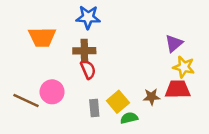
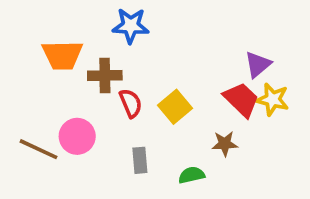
brown cross: (84, 51) -> (105, 75), moved
red trapezoid: (178, 89) -> (241, 99), moved, turned 45
yellow square: (118, 102) -> (175, 107), moved

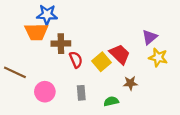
blue star: (131, 26) -> (47, 15), moved
red trapezoid: (241, 99) -> (120, 54), moved
pink circle: (77, 136) -> (45, 92), moved
brown line: (38, 149) -> (15, 72), moved

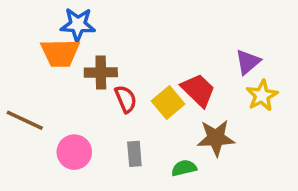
yellow star: (158, 57) -> (262, 95), turned 30
brown star: (130, 83) -> (216, 138), size x1.5

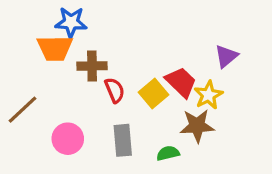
yellow star: (262, 95) -> (208, 95), moved
brown line: (25, 120) -> (23, 110), turned -68
gray rectangle: (134, 154) -> (123, 140), size x1.4

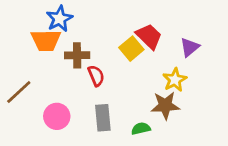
blue star: (71, 22) -> (59, 19), turned -30
red trapezoid: (181, 82) -> (149, 36), moved
yellow square: (153, 93) -> (131, 49), moved

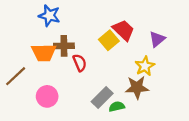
blue star: (59, 19) -> (49, 16), turned -30
orange trapezoid: (46, 40) -> (44, 53), moved
gray rectangle: (103, 118) -> (102, 98), moved, turned 50

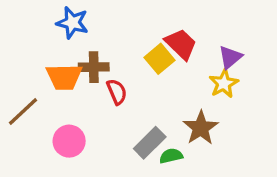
yellow star: (145, 66) -> (224, 84), moved
brown star: (137, 87) -> (201, 128), turned -30

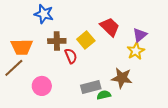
yellow square: (160, 59) -> (86, 40), moved
orange trapezoid: (64, 77) -> (22, 47), moved
brown star: (201, 128) -> (122, 78), turned -30
gray rectangle: (150, 143) -> (91, 87), turned 30

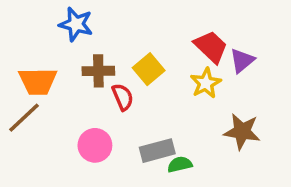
red trapezoid: (110, 27) -> (211, 47), moved
yellow star: (136, 51) -> (206, 83), moved
brown star: (122, 78) -> (242, 132), moved
pink circle: (42, 86) -> (95, 145), moved

